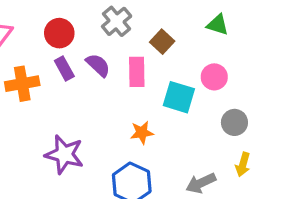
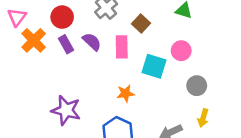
orange cross: (22, 84) -> (34, 40), moved, turned -35

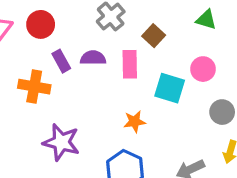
red circle: (62, 17) -> (41, 24), moved
orange cross: (34, 40) -> (34, 87), moved, turned -35
purple semicircle: (92, 42) -> (93, 58), turned -42

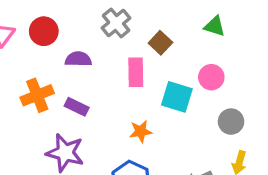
purple semicircle: (93, 58) -> (78, 59), moved
purple rectangle: (61, 61) -> (77, 107), moved, turned -35
orange cross: (34, 87) -> (37, 95), turned -32

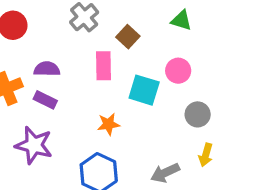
purple semicircle: (78, 59) -> (47, 69), moved

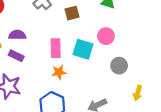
brown square: (128, 37) -> (72, 13), turned 32
pink rectangle: (104, 66) -> (56, 48), moved
yellow arrow: (206, 155) -> (138, 93), moved

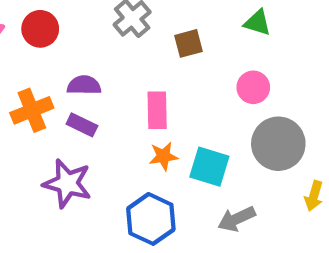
cyan square: (83, 49) -> (209, 167), moved
gray circle: (119, 66) -> (278, 144), size x1.6

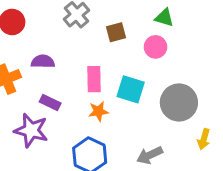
pink circle: (253, 87) -> (156, 47), moved
purple rectangle: (82, 125) -> (50, 103), moved
cyan square: (209, 167) -> (131, 89), moved

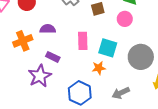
orange star: (98, 111) -> (99, 68), moved
purple star: (31, 130) -> (40, 76), turned 30

